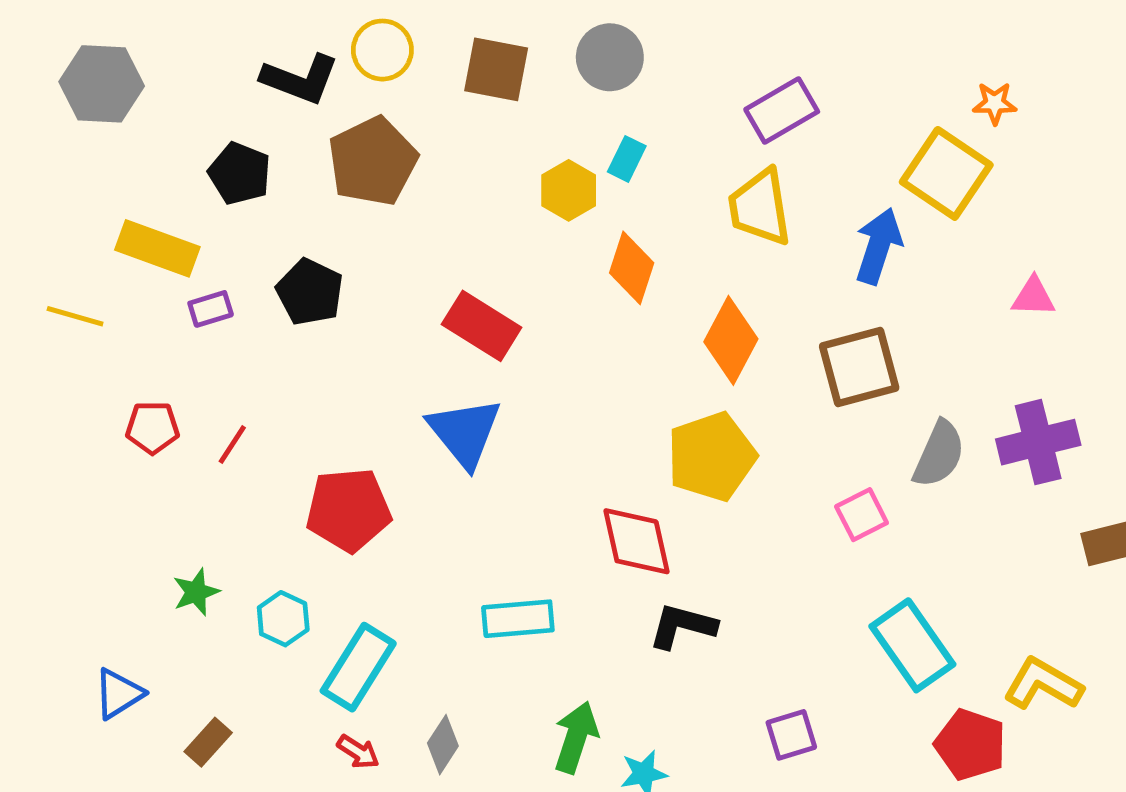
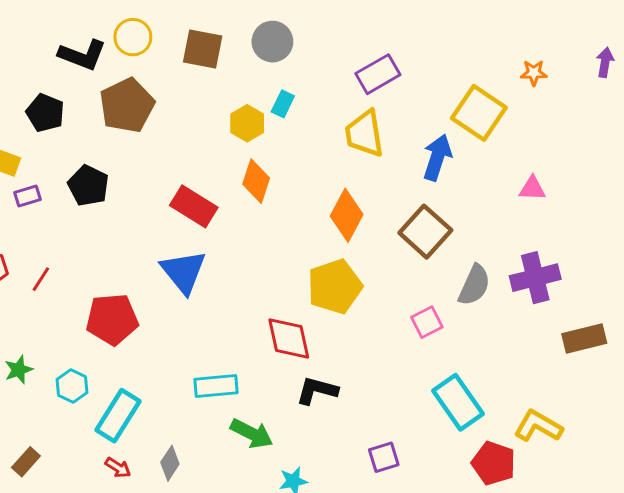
orange star: (995, 103) -> (534, 73), moved
orange diamond: (632, 268) -> (256, 181), moved
brown square: (859, 367) -> (425, 232), turned -33
green arrow: (576, 737) -> (252, 434), moved, turned 99

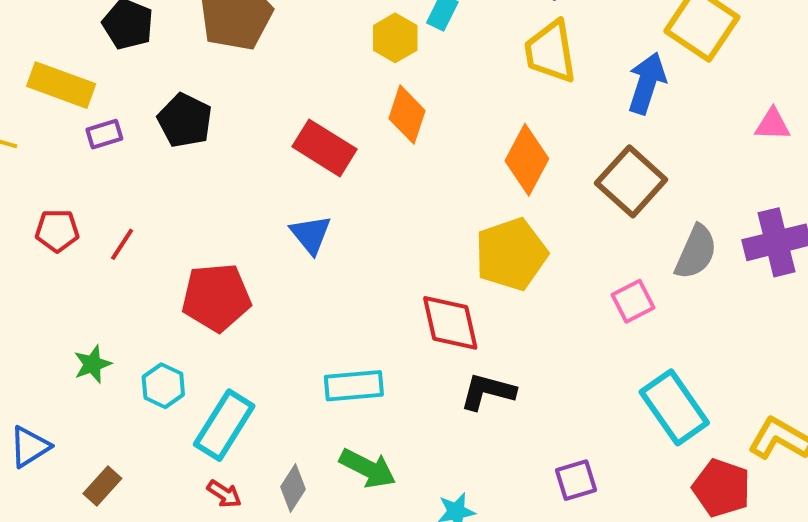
blue triangle: (183, 272) -> (311, 234), size x0.7
green arrow: (252, 434) -> (368, 468), moved

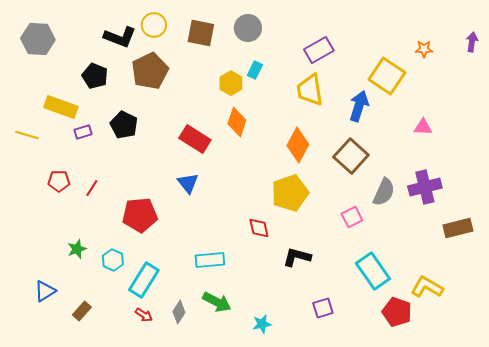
red diamond: (450, 323) -> (259, 228), size x0.7
black L-shape: (488, 392) -> (297, 257), moved

